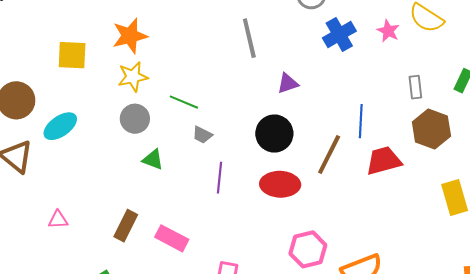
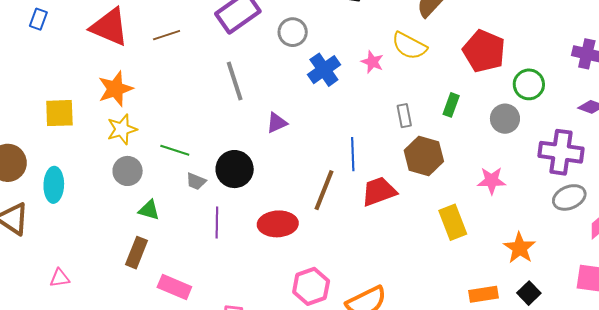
cyan ellipse: (60, 126) -> (54, 185), turned -48
black circle: (274, 134) -> (235, 169), moved
brown rectangle: (126, 226) -> (137, 253), moved

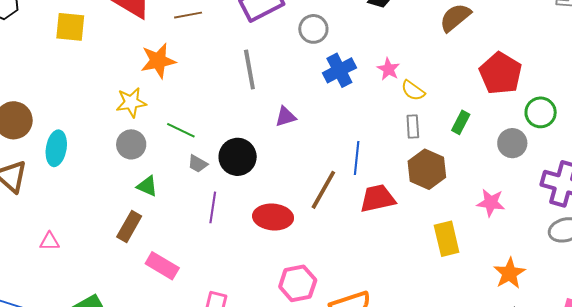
yellow semicircle: (409, 46) -> (413, 91), moved, size x0.7
orange star: (115, 89) -> (158, 61), moved
yellow square: (59, 113) -> (70, 27), moved

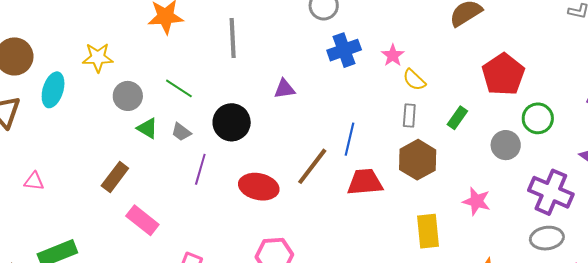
gray line: (249, 70) -> (233, 38), moved
yellow star: (131, 102) -> (98, 58), moved
gray trapezoid: (198, 164) -> (181, 132), moved
green triangle: (147, 186) -> (147, 128), moved

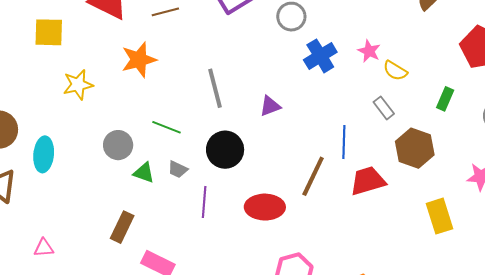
gray line: (233, 38) -> (215, 88), moved
yellow star: (98, 58) -> (78, 85), moved
gray rectangle: (409, 115) -> (384, 108), moved, turned -30

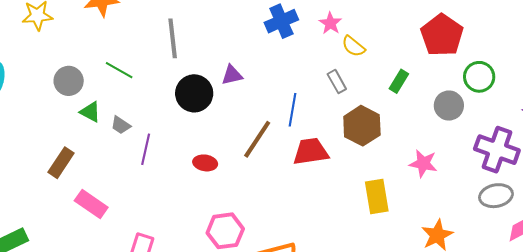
purple triangle: (270, 106) -> (232, 75), moved
black circle: (225, 150) -> (194, 93), moved
gray trapezoid: (178, 169) -> (121, 125), moved
red ellipse: (265, 207) -> (205, 163), size x0.6

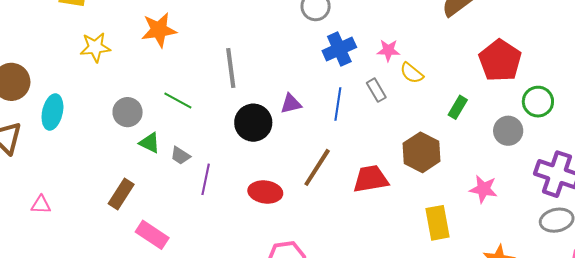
pink star: (330, 23) -> (388, 50), turned -30
gray rectangle: (337, 82) -> (376, 90), moved
blue line: (293, 110) -> (338, 104), moved
red ellipse: (205, 163) -> (265, 192), size x1.4

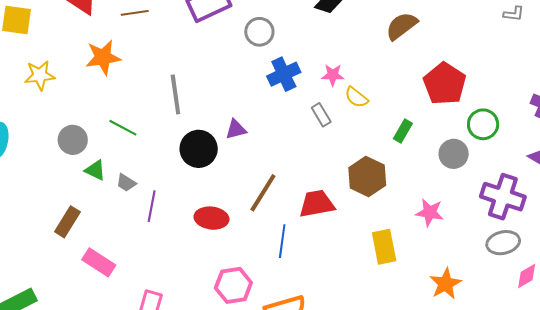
blue line: (338, 104) -> (282, 241), moved

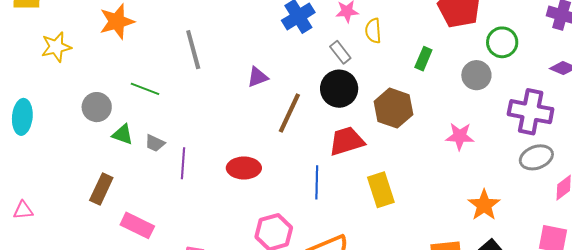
yellow semicircle: (356, 97) -> (373, 31), turned 55
black circle: (199, 149) -> (339, 89), moved
brown line: (263, 193) -> (289, 113), moved
yellow rectangle: (384, 247) -> (381, 190), moved

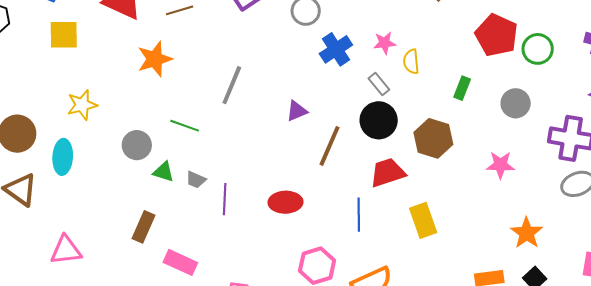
green circle: (502, 42) -> (538, 49), moved
yellow star: (56, 47) -> (82, 105), moved
gray line: (193, 50) -> (232, 85), turned 39
pink triangle: (23, 210) -> (66, 250), size x1.6

